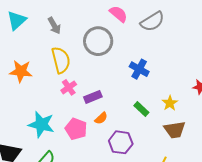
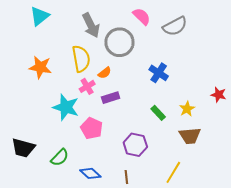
gray arrow: (54, 26) -> (91, 25), moved, size x1.4
orange semicircle: (101, 118) -> (105, 73), moved
cyan star: (41, 124) -> (66, 107), moved

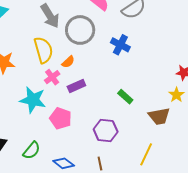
blue cross: (159, 73) -> (120, 45), moved
yellow star: (187, 109) -> (176, 95), moved

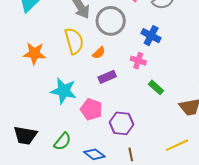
pink cross: (52, 77) -> (138, 61), moved, turned -35
purple hexagon: (106, 131) -> (122, 123), moved
yellow line: (146, 154) -> (177, 145), turned 40

